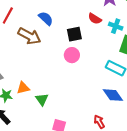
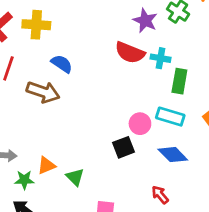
red semicircle: (95, 19) -> (130, 53), size x1.5
black square: (74, 34) -> (123, 147), moved
pink circle: (72, 55) -> (140, 124), moved

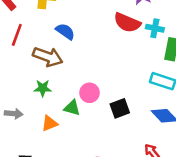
pink circle: (140, 124) -> (90, 93), moved
green triangle: (75, 177) -> (72, 108), moved, turned -30
green star: (24, 180) -> (43, 88), moved

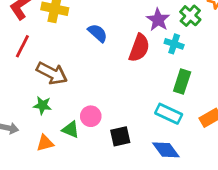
red semicircle: (127, 23) -> (139, 48), turned -100
cyan cross: (155, 28) -> (174, 44), moved
blue semicircle: (65, 31) -> (98, 33), moved

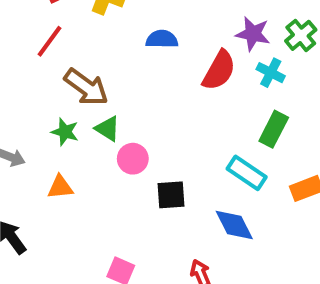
purple star: (158, 20) -> (253, 34), turned -30
blue semicircle: (98, 33) -> (162, 39), turned -50
green triangle: (71, 130) -> (108, 129), moved

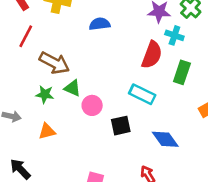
red semicircle: (219, 70) -> (152, 55), moved
cyan rectangle: (247, 173) -> (142, 94), moved

